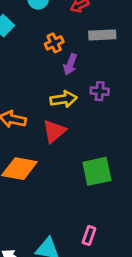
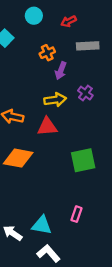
purple cross: (100, 91) -> (85, 93), turned 32
red triangle: (54, 131) -> (47, 127), turned 35

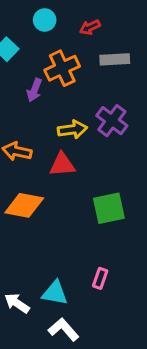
orange cross: (47, 53) -> (62, 68), size x1.6
purple arrow: (61, 71) -> (34, 90), moved
purple cross: (85, 93) -> (112, 121), size x1.5

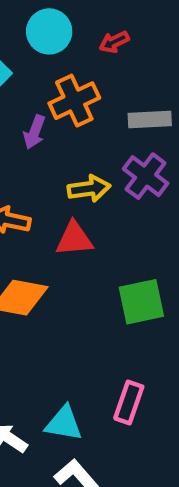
cyan circle: (45, 20) -> (49, 31), size x1.4
gray rectangle: (115, 59) -> (150, 119), moved
pink rectangle: (100, 278) -> (129, 402), size x1.4

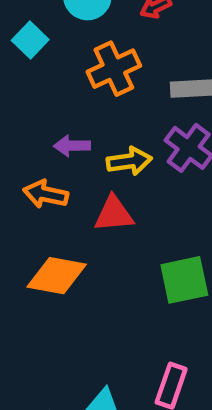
purple arrow: (34, 132) -> (72, 146), moved, turned 68

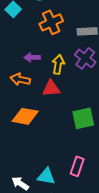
yellow arrow: (129, 161) -> (58, 64), turned -72

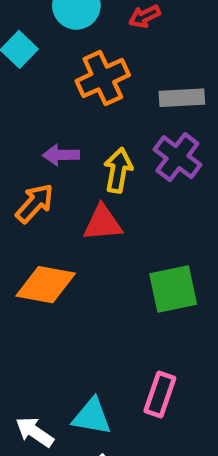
orange arrow: (20, 79) -> (35, 203), turned 120

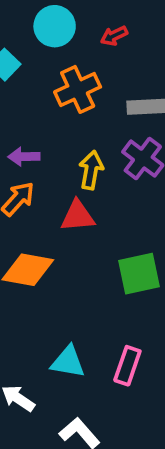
purple arrow: (61, 155) -> (24, 157), moved
cyan triangle: (92, 417) -> (68, 362), moved

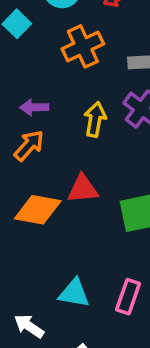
red triangle: (78, 216) -> (83, 189), moved

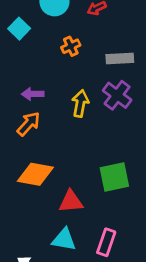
orange cross: (83, 46) -> (71, 46), size x0.6
red triangle: (83, 189) -> (71, 201), moved

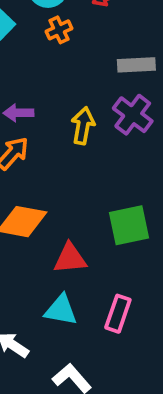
orange cross: (71, 46) -> (59, 30), moved

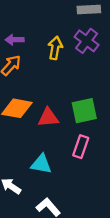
red triangle: (70, 258) -> (48, 118), moved
pink rectangle: (118, 314) -> (81, 147), moved

